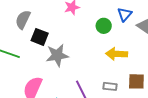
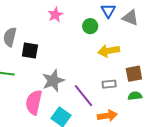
gray star: (57, 55) -> (53, 81), moved

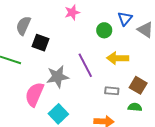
brown square: (134, 74) -> (138, 85), turned 30
purple line: (83, 96) -> (85, 65), moved

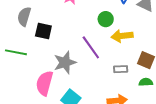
green circle: (104, 30) -> (106, 19), moved

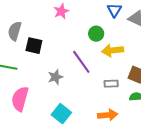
gray star: (65, 62) -> (55, 77), size x0.7
pink semicircle: (44, 83) -> (20, 99), moved

